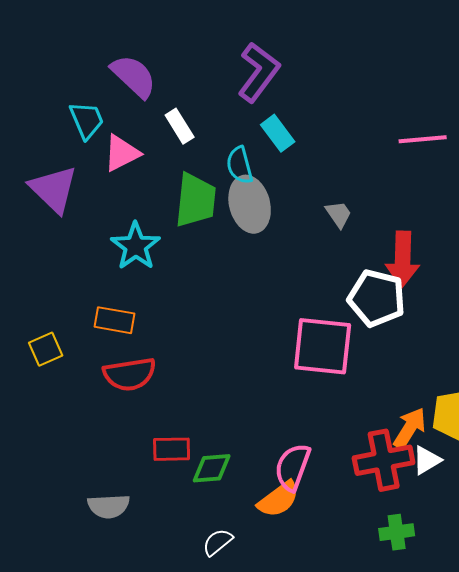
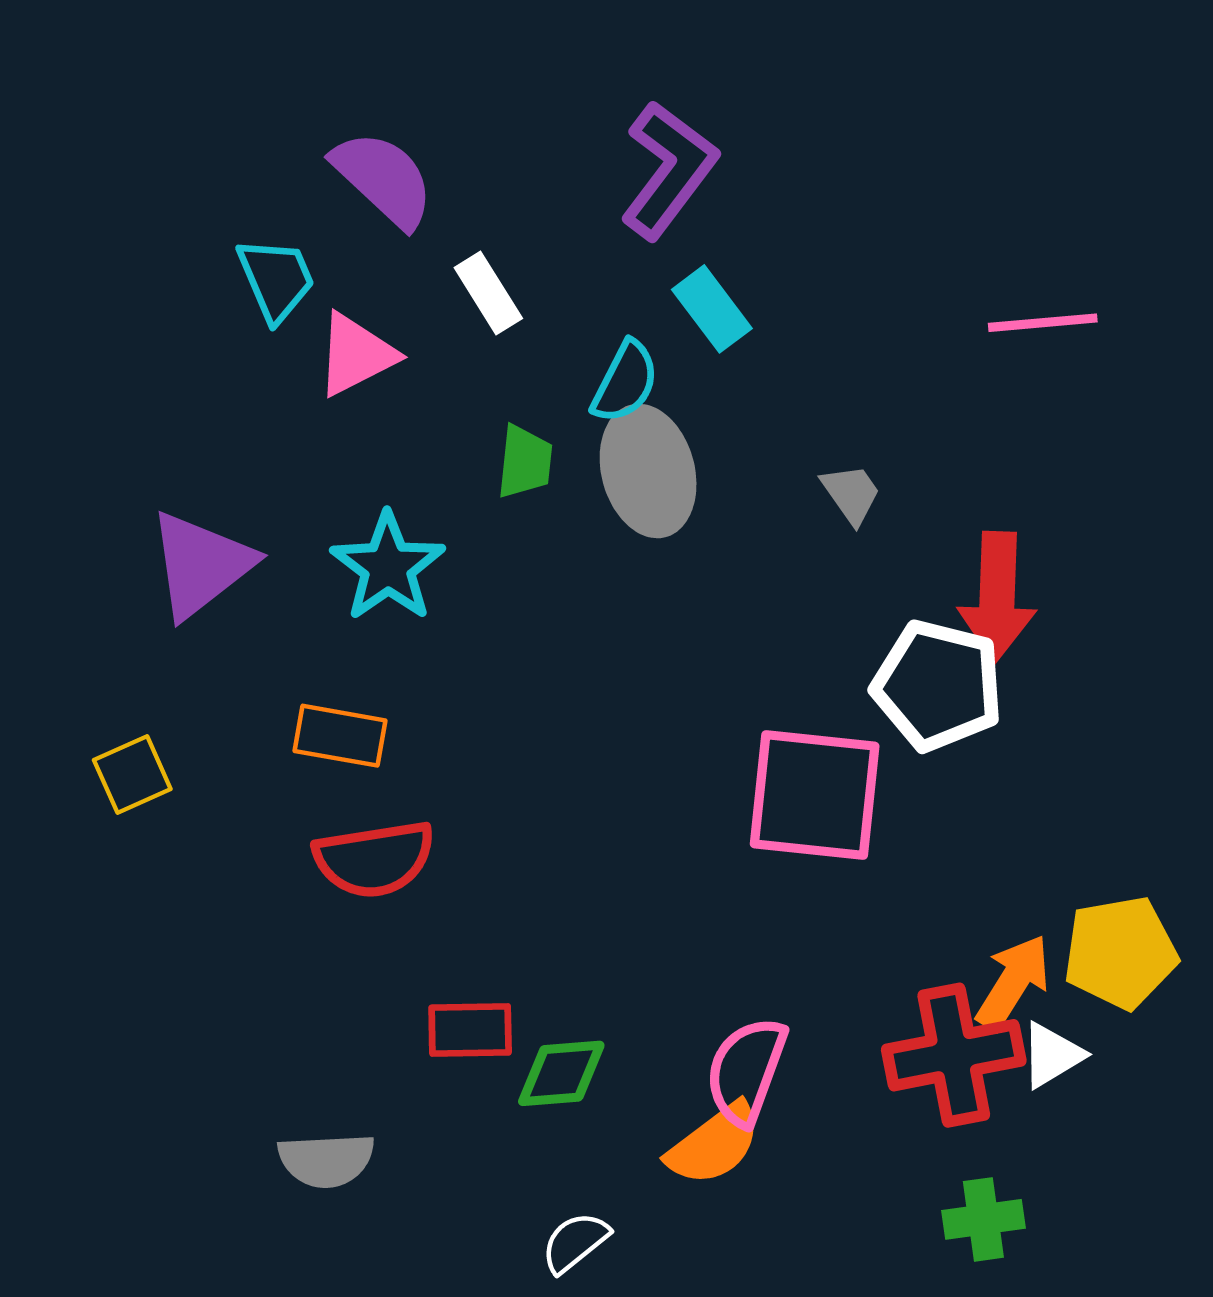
cyan semicircle: (240, 165) -> (625, 382), turned -138
purple triangle: (54, 189) -> (201, 565), moved, turned 38
green trapezoid: (196, 200) -> (525, 462), size x0.6
yellow square: (46, 349) -> (132, 774), moved

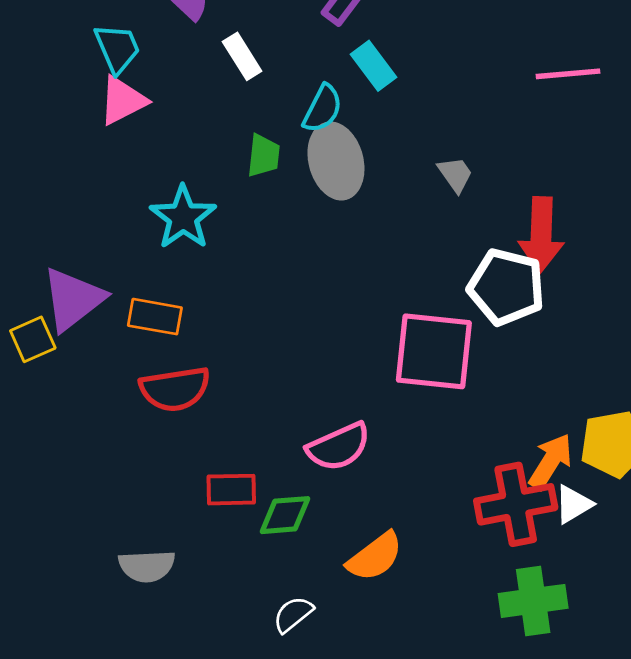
pink triangle: (356, 355) -> (123, 101), moved
purple triangle: (201, 565) -> (73, 299), moved
pink semicircle: (746, 1071) -> (339, 447), moved, turned -134
green cross: (983, 1219) -> (533, 601), size x1.4

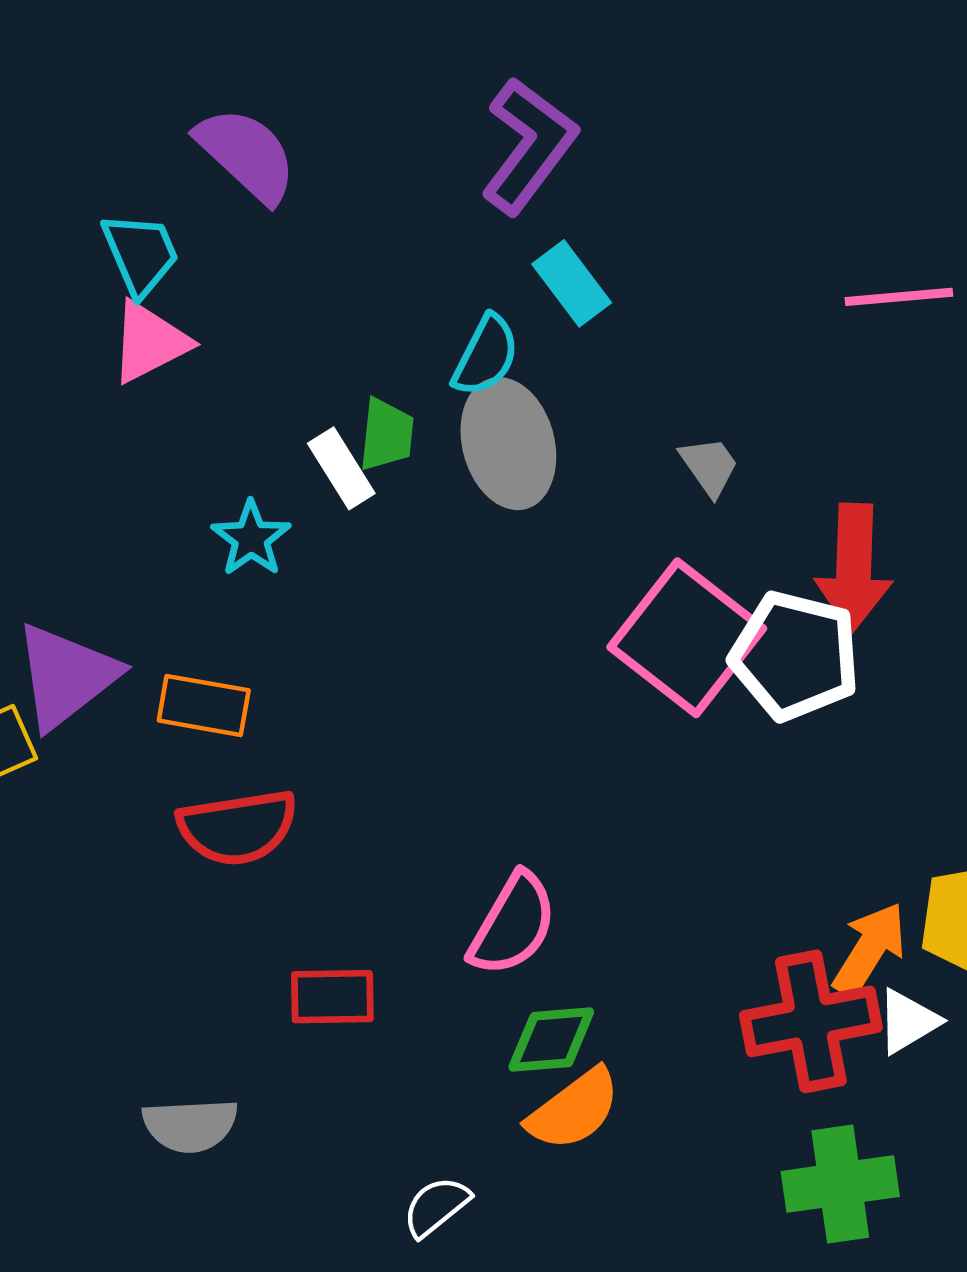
white rectangle: (242, 56) -> (341, 468), moved
cyan star: (183, 217) -> (251, 538), size x0.7
pink square: (434, 351) -> (687, 638), moved, turned 32
pink semicircle: (339, 447) -> (513, 924), turned -36
green diamond: (285, 515) -> (551, 1039), moved

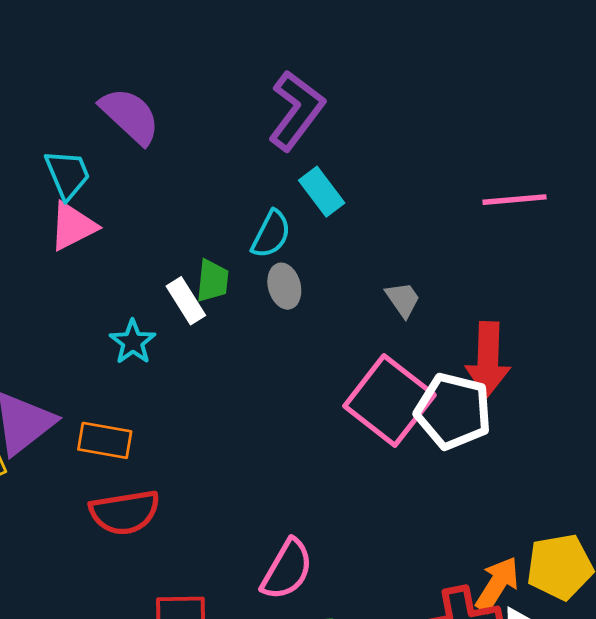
gray ellipse: (508, 444) -> (284, 286), size x0.6

